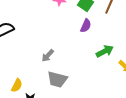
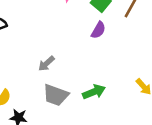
green arrow: (105, 51) -> (94, 92), moved

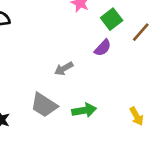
gray arrow: (46, 64) -> (64, 69), moved

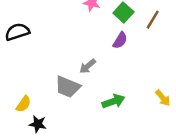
gray trapezoid: (44, 105) -> (68, 87), moved

